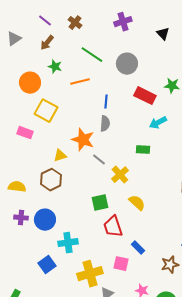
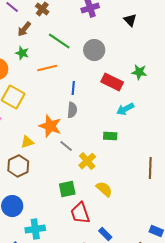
brown arrow: (47, 43) -> (24, 29), moved

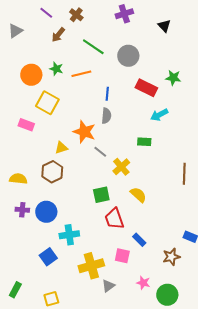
green star: (22, 53) -> (56, 69), moved

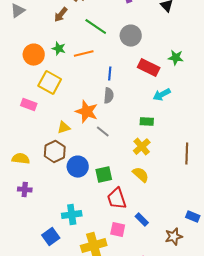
yellow cross: (121, 167) -> (142, 147), moved
blue circle: (46, 212) -> (78, 167), moved
pink square: (122, 256) -> (118, 230), moved

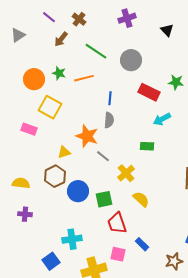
yellow cross: (142, 147) -> (126, 173), moved

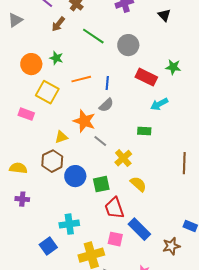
orange line: (84, 78) -> (81, 79), moved
gray semicircle: (109, 120) -> (106, 105), turned 42
blue rectangle: (142, 244) -> (139, 229), size x1.6

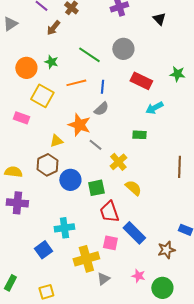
green line: (93, 36) -> (89, 55), moved
green star: (173, 67) -> (177, 74), moved
purple cross: (22, 199) -> (17, 203), size x1.5

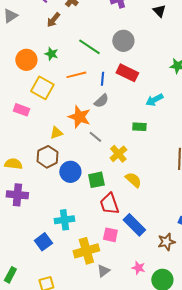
red rectangle: (141, 81) -> (127, 73), moved

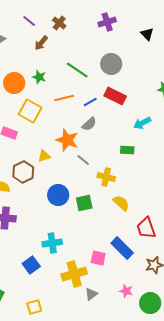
blue line: (102, 79) -> (90, 102), turned 56
yellow cross: (118, 154) -> (106, 177), turned -36
brown hexagon: (47, 157) -> (23, 172), moved
red trapezoid: (109, 204) -> (146, 228), moved

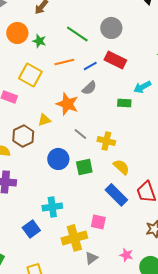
orange circle: (14, 83) -> (17, 33), moved
green rectangle: (127, 150) -> (124, 103), moved
gray line: (83, 160) -> (80, 134), moved
blue rectangle: (122, 248) -> (116, 195), moved

